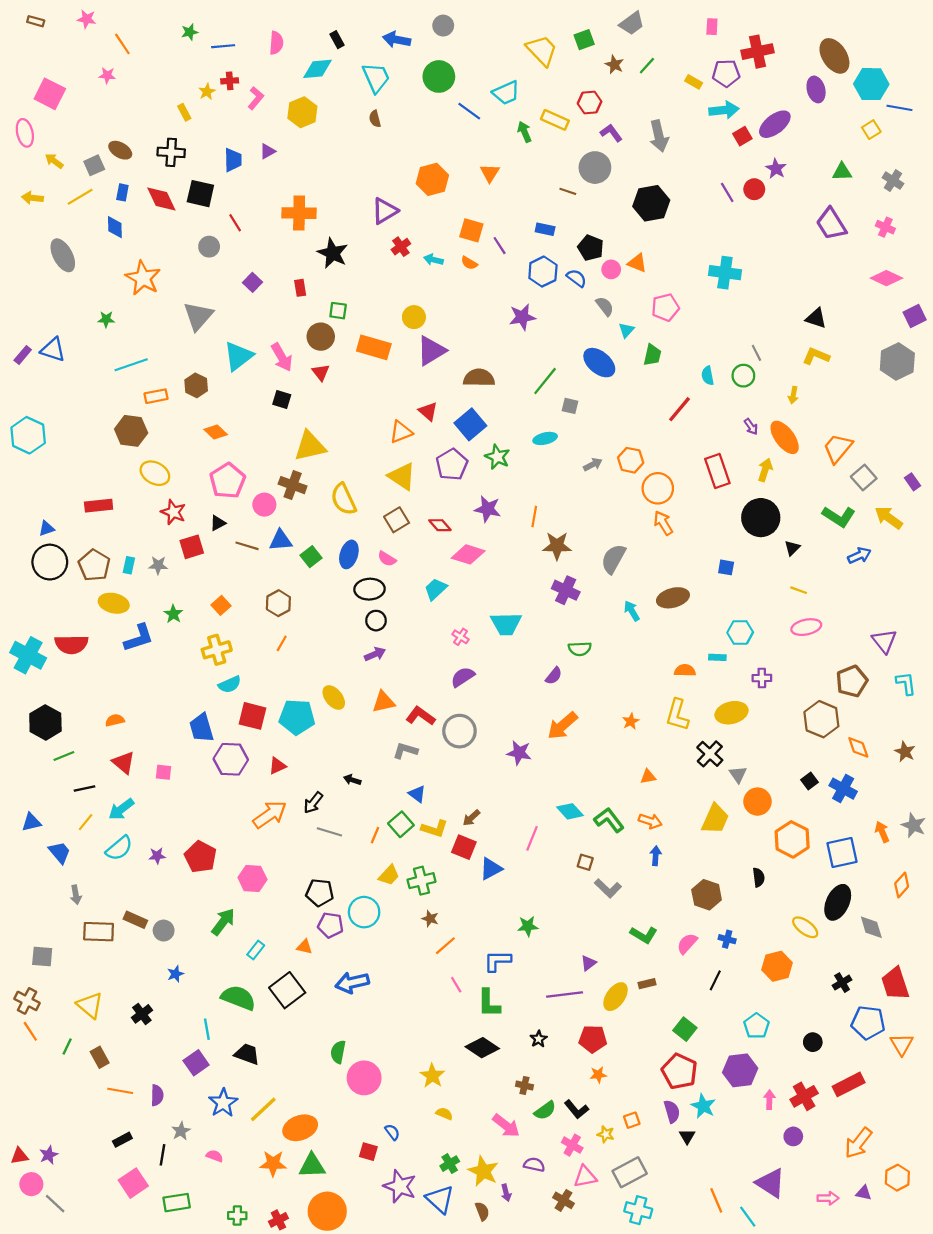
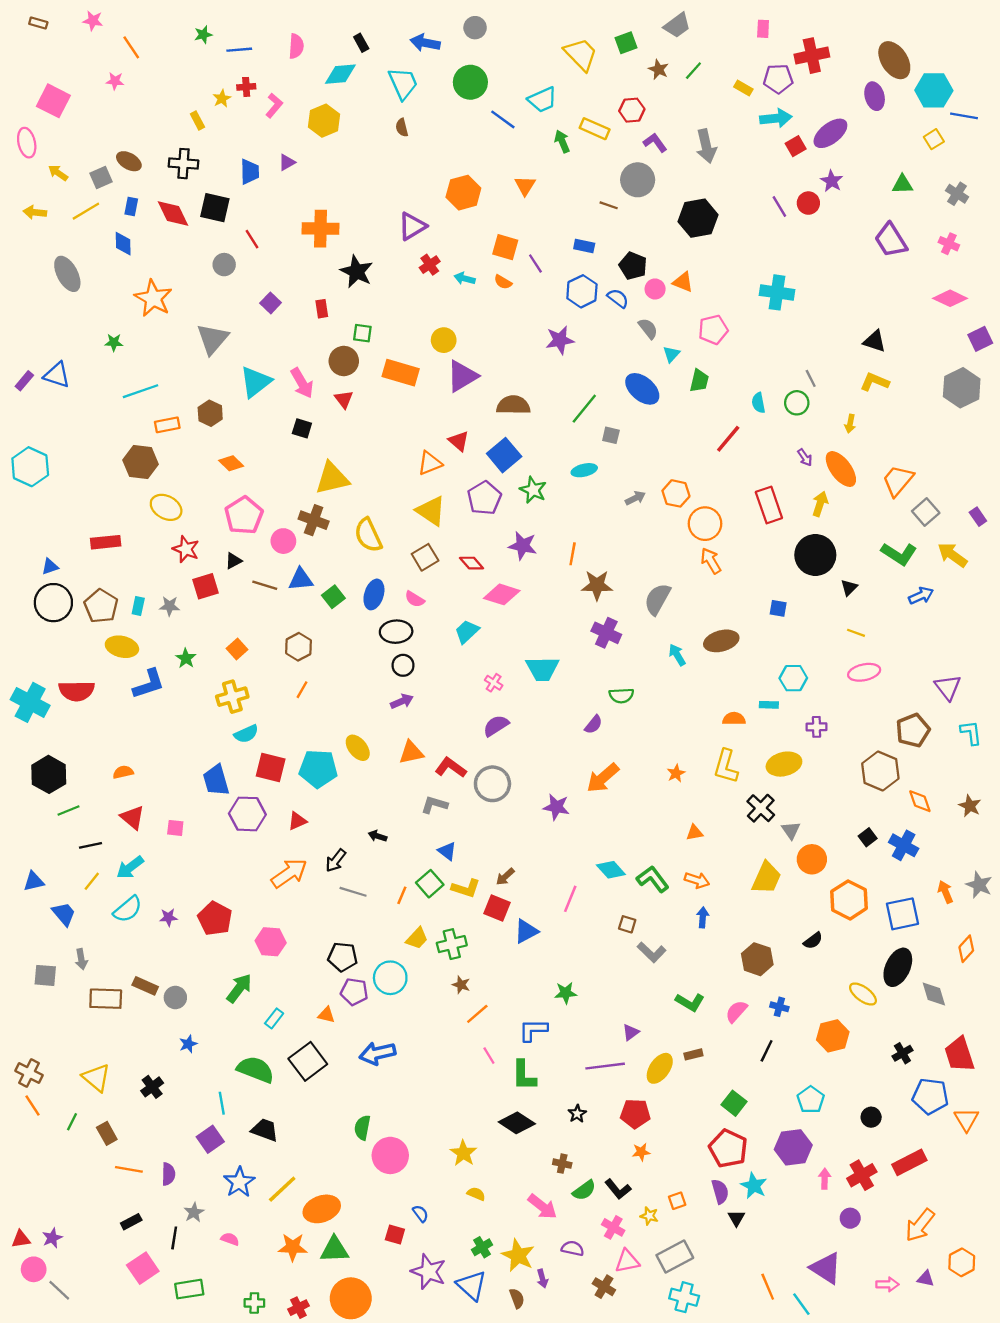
black semicircle: (759, 877) -> (813, 941), turned 60
gray square: (42, 957) -> (45, 975), moved

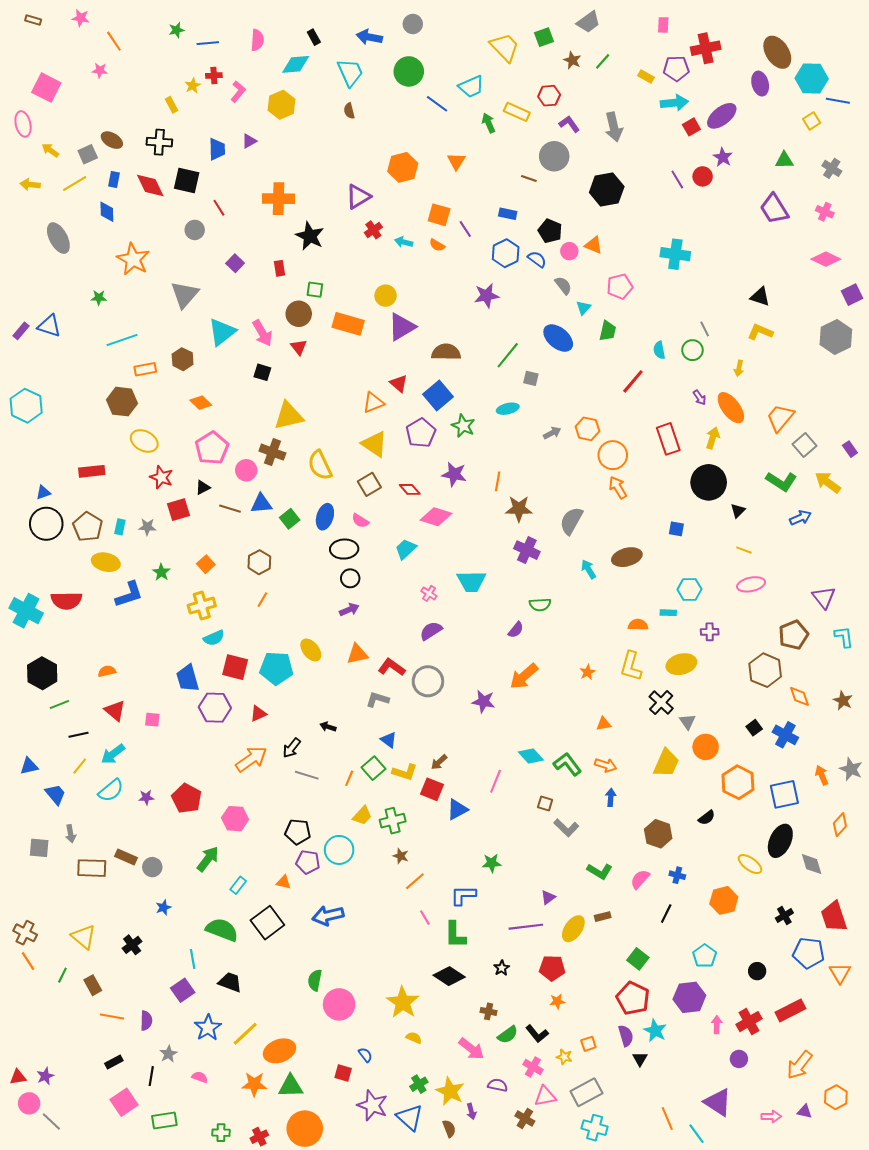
yellow star: (463, 1153) -> (403, 1002), size x1.4

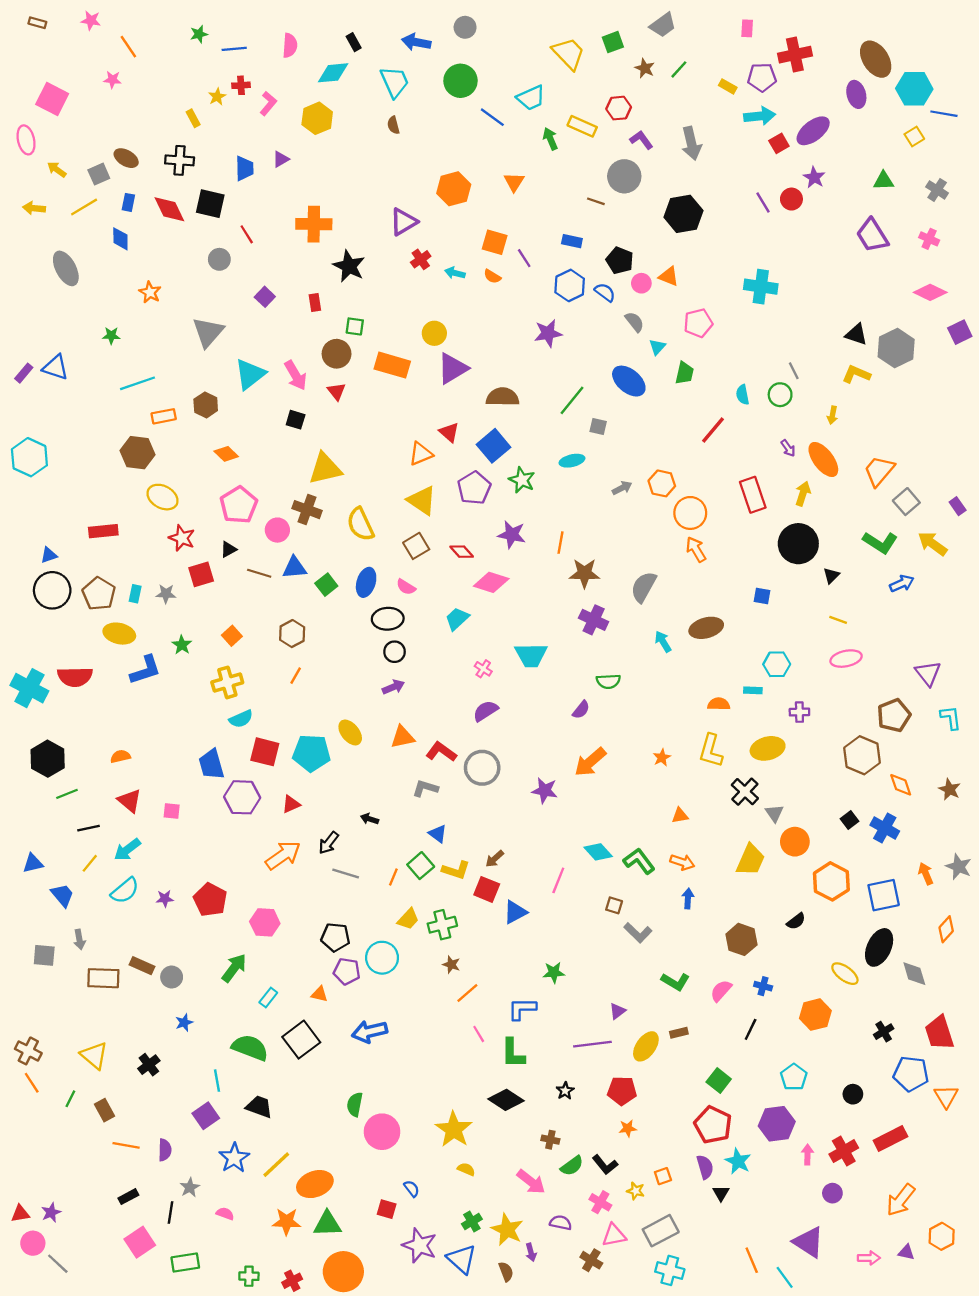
orange star: (133, 259) -> (150, 292), size x0.6
gray hexagon: (836, 337) -> (896, 348), moved

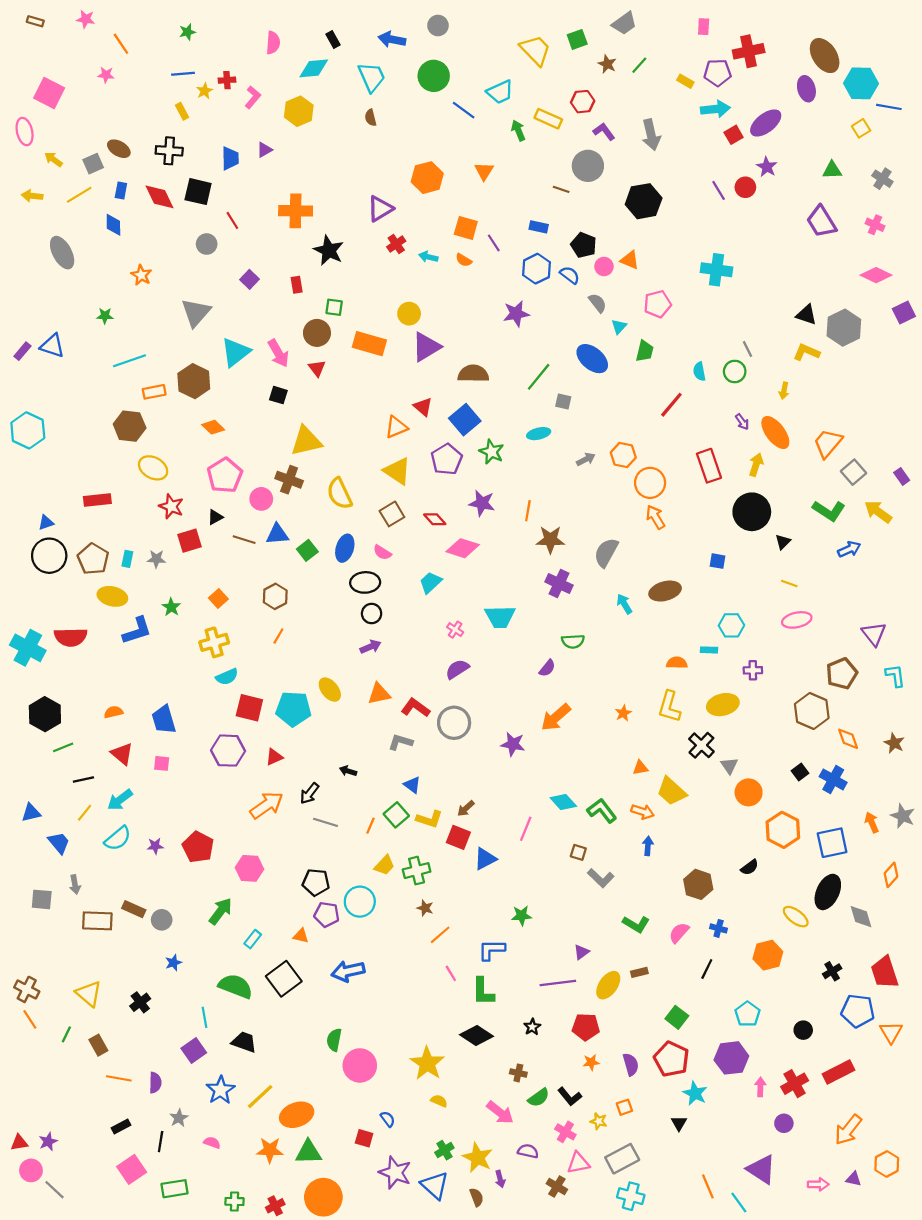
blue line: (234, 49) -> (183, 74), moved
brown hexagon: (206, 405) -> (194, 381), size x1.4
blue trapezoid: (211, 764) -> (164, 720), moved
yellow trapezoid: (751, 860) -> (671, 791), moved, turned 108
purple semicircle: (705, 1167) -> (631, 1064), moved

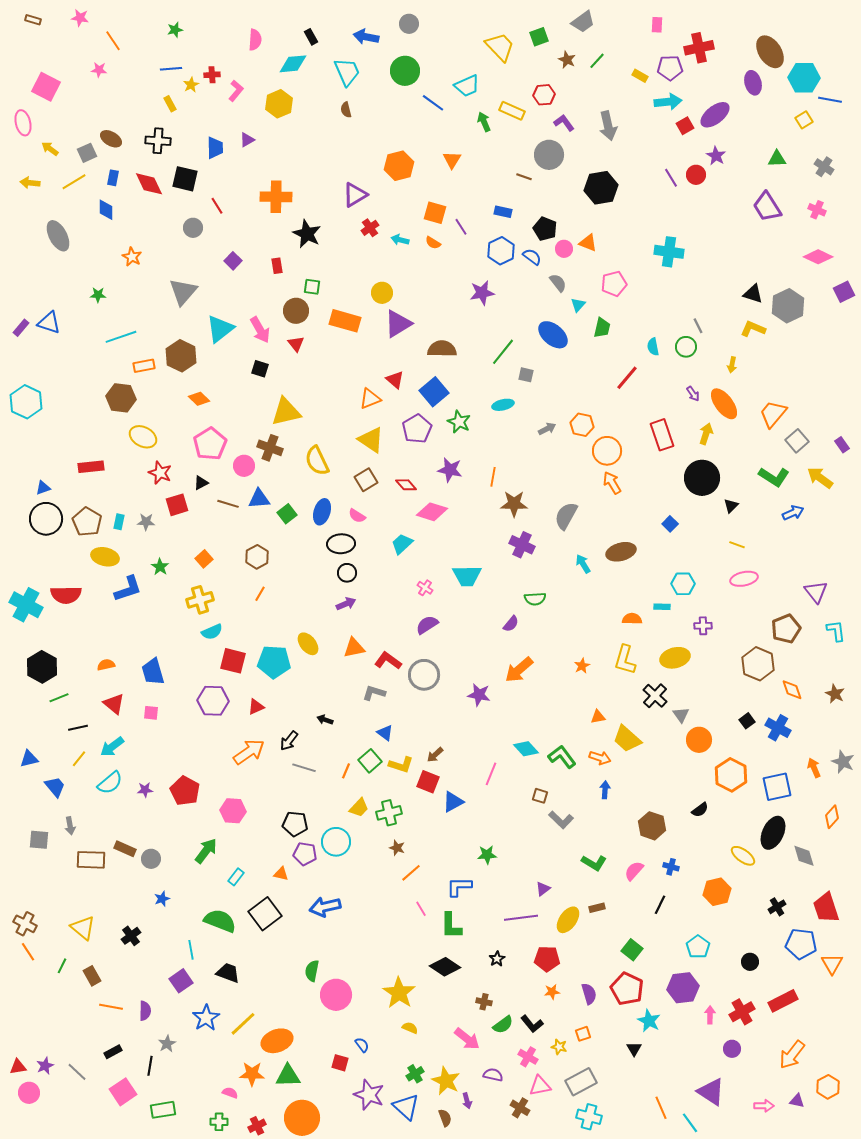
blue square: (718, 561) -> (670, 524), turned 35
pink semicircle: (212, 1143) -> (230, 1093), moved
gray line: (55, 1190) -> (77, 1072), moved

